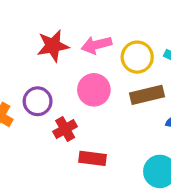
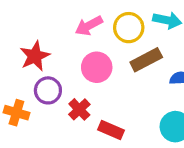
red star: (53, 46) -> (35, 56), moved
red rectangle: (92, 158) -> (111, 130), turned 30

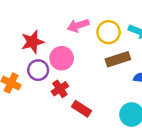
pink circle: (97, 67) -> (62, 58), moved

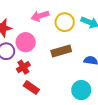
brown rectangle: (118, 59) -> (61, 51), moved
red rectangle: (82, 109) -> (31, 88), moved

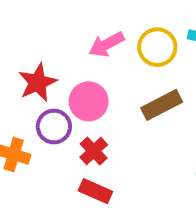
red rectangle: (31, 88) -> (95, 191), moved

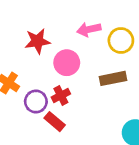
purple circle: (54, 127) -> (36, 101), moved

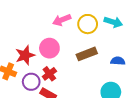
red star: (37, 41) -> (25, 55), moved

